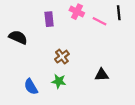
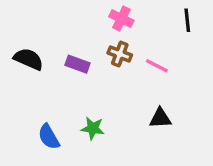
purple rectangle: (49, 19) -> (77, 64), moved, turned -64
pink line: (99, 21) -> (157, 66), moved
brown cross: (62, 57) -> (120, 54), moved, turned -32

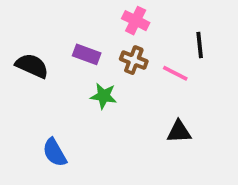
black line: (187, 20) -> (200, 45), moved
purple rectangle: (77, 64) -> (87, 54), moved
green star: (93, 128) -> (104, 96), moved

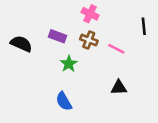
black line: (200, 45) -> (144, 26), moved
green star: (104, 96) -> (69, 64), turned 30
blue semicircle: (55, 152) -> (64, 101), moved

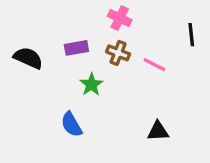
purple rectangle: (58, 36) -> (76, 48), turned -30
black triangle: (119, 88) -> (158, 131), moved
blue semicircle: (64, 101) -> (71, 124), moved

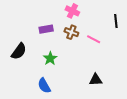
black semicircle: (28, 58) -> (19, 51), moved, turned 102
green star: (91, 85) -> (50, 58), moved
blue semicircle: (71, 124) -> (44, 86), moved

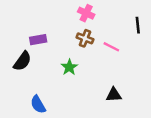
purple rectangle: (46, 29) -> (38, 40), moved
green star: (50, 58) -> (69, 67), moved
blue semicircle: (44, 86) -> (38, 104), moved

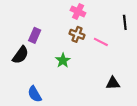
purple rectangle: (38, 40) -> (35, 35), turned -56
black triangle: (114, 95) -> (113, 83), moved

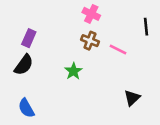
purple rectangle: (35, 35) -> (29, 38), moved
black triangle: (113, 83) -> (132, 98), turned -40
blue semicircle: (35, 94) -> (26, 108), moved

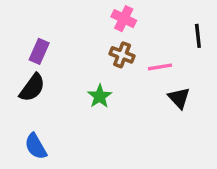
pink line: (118, 50) -> (160, 67), turned -36
black triangle: (132, 98) -> (179, 98), moved, turned -30

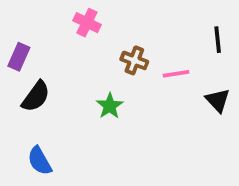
pink cross: (124, 19) -> (87, 23), moved
purple rectangle: (39, 51) -> (19, 57), moved
black triangle: (179, 98) -> (218, 100), moved

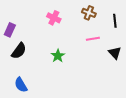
pink cross: (87, 23) -> (54, 18), moved
brown cross: (134, 60) -> (89, 13), moved

